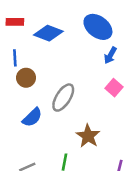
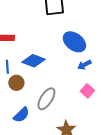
blue diamond: (48, 33) -> (33, 61), moved
blue arrow: (110, 55) -> (84, 65), turned 32

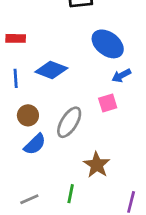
brown circle: (16, 83) -> (28, 115), moved
pink square: (87, 91) -> (108, 103), moved, turned 32

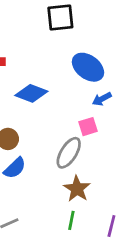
gray ellipse: (69, 122) -> (69, 153), moved
green line: (71, 194) -> (71, 220), moved

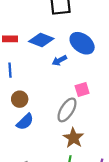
blue diamond: (31, 93) -> (41, 40), moved
blue arrow: (102, 99) -> (59, 60), moved

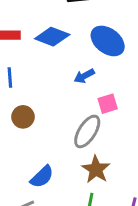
blue arrow: (59, 60) -> (84, 76), moved
blue semicircle: (25, 122) -> (42, 177), moved

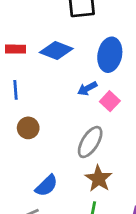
blue ellipse: (108, 41) -> (110, 55), turned 64
pink square: (108, 104) -> (110, 101), moved, turned -30

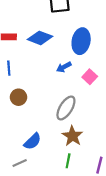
pink square: (110, 101) -> (90, 77), moved

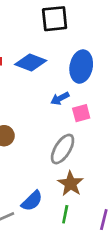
pink square: (90, 77) -> (81, 113), moved, turned 32
blue semicircle: (33, 141) -> (32, 201), moved

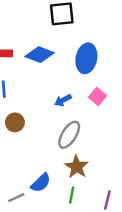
blue arrow: (60, 98) -> (63, 100), moved
pink square: (81, 113) -> (98, 97), moved, turned -35

